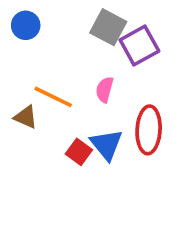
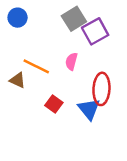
gray square: (108, 27) -> (74, 19), turned 30
blue triangle: (106, 145) -> (89, 109), moved

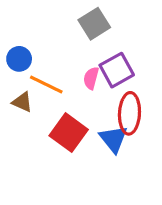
blue circle: (18, 18) -> (19, 59), moved
purple square: (95, 31) -> (117, 70), moved
red square: (54, 104) -> (69, 133), size x1.6

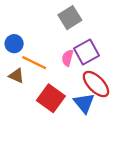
red ellipse: (129, 113) -> (96, 84), turned -48

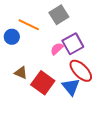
pink semicircle: (67, 58) -> (57, 49), turned 32
orange line: (34, 63) -> (29, 25), moved
brown triangle: (16, 76) -> (21, 73), moved

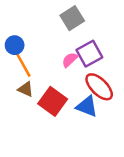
orange line: (29, 25) -> (23, 65), moved, turned 35
blue triangle: (71, 87) -> (87, 106), turned -30

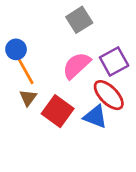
purple square: (89, 54) -> (114, 61), moved
pink semicircle: (70, 60) -> (76, 66), size x1.6
brown triangle: (26, 89) -> (28, 98), turned 42

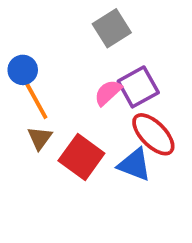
purple square: (114, 61) -> (138, 87), moved
pink semicircle: (76, 66) -> (108, 93), size x0.7

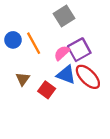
orange line: (36, 100) -> (34, 43), moved
red square: (81, 157) -> (47, 90), size x0.7
blue triangle: (134, 165) -> (66, 75), moved

